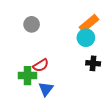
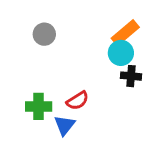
black cross: (93, 63) -> (131, 76), moved
red semicircle: (41, 65) -> (78, 101), moved

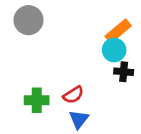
gray circle: (44, 34) -> (29, 20), moved, size x1.4
blue triangle: (65, 125) -> (79, 119), moved

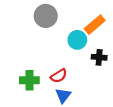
gray circle: (29, 20) -> (46, 16), moved
cyan circle: (114, 50) -> (77, 40), moved

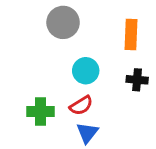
orange rectangle: (95, 25) -> (131, 34), turned -48
cyan circle: (77, 40) -> (86, 71), moved

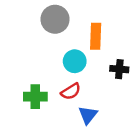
orange rectangle: (131, 34) -> (96, 36), moved
blue triangle: (87, 133) -> (88, 115), moved

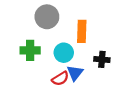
green cross: (35, 97) -> (30, 50), moved
blue triangle: (88, 115) -> (75, 73), moved

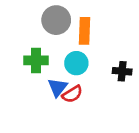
orange rectangle: (82, 31) -> (84, 31), moved
blue triangle: (75, 73) -> (58, 87), moved

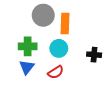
blue triangle: (58, 87) -> (27, 67), moved

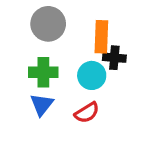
gray circle: (43, 15) -> (48, 24), moved
black cross: (94, 55) -> (114, 58), moved

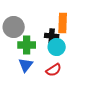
gray circle: (48, 24) -> (14, 27), moved
black cross: (114, 58) -> (52, 36), moved

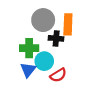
gray circle: (14, 27) -> (43, 20), moved
cyan circle: (57, 47) -> (44, 61), moved

